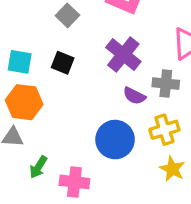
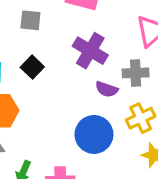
gray square: (67, 15) -> (30, 20), turned -30
black square: (63, 63) -> (32, 67), turned 30

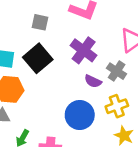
black square: (32, 67) -> (38, 58), size x1.6
gray cross: (136, 73) -> (117, 71), turned 30

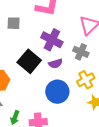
black square: (38, 58) -> (29, 61), moved
purple semicircle: (93, 81) -> (55, 64), moved, turned -32

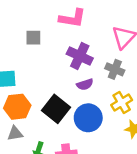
black square: (29, 61) -> (56, 109), moved

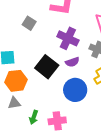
gray square: (33, 38) -> (29, 23), turned 32
black square: (56, 109) -> (47, 67), moved

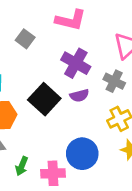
blue circle: (75, 90) -> (82, 154), moved

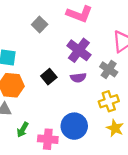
black square: (44, 99) -> (49, 77), size x0.6

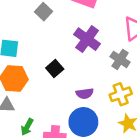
purple semicircle: (78, 78) -> (85, 94), moved

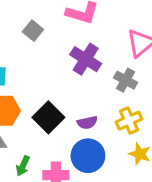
black square: (55, 68) -> (48, 117), moved, size x1.5

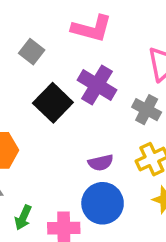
black square: (48, 117) -> (53, 103), moved

